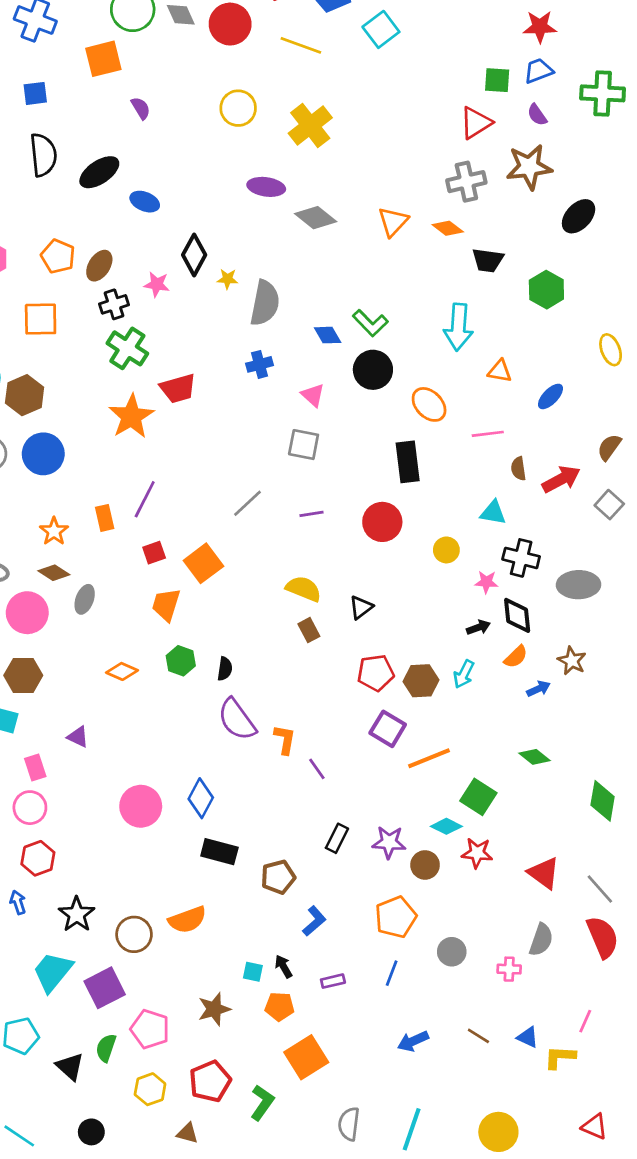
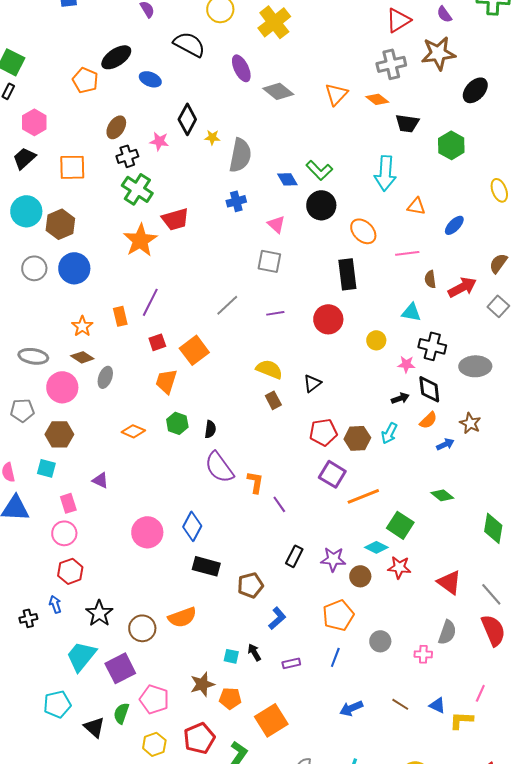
black semicircle: (43, 155) -> (189, 44), moved, turned -56
purple ellipse: (266, 187) -> (241, 68), turned 56
orange pentagon: (58, 256) -> (85, 80), moved
orange pentagon: (280, 1006) -> (230, 698), moved

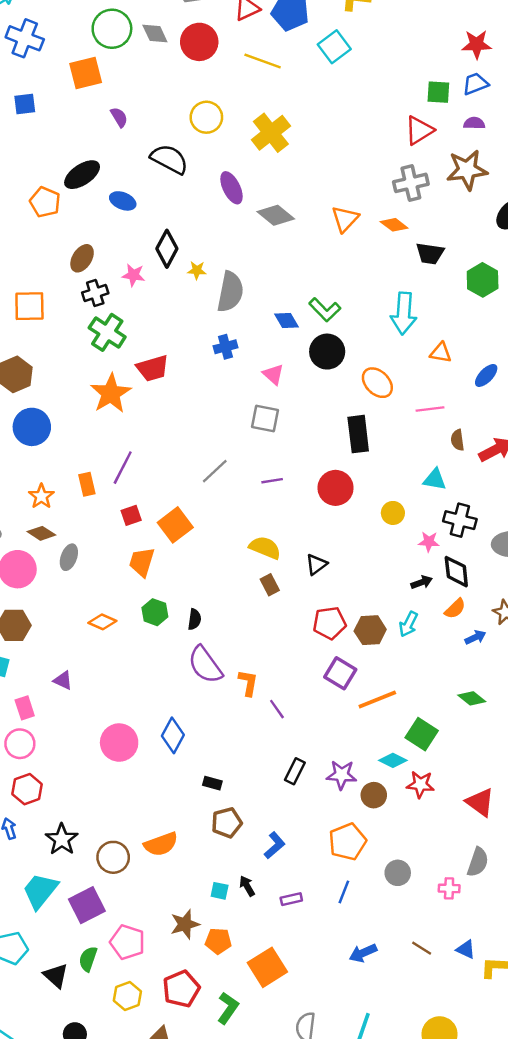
purple semicircle: (444, 14) -> (474, 123), turned 126
black rectangle: (206, 566) -> (212, 783), moved, size x0.6
brown pentagon: (250, 585) -> (227, 823), moved

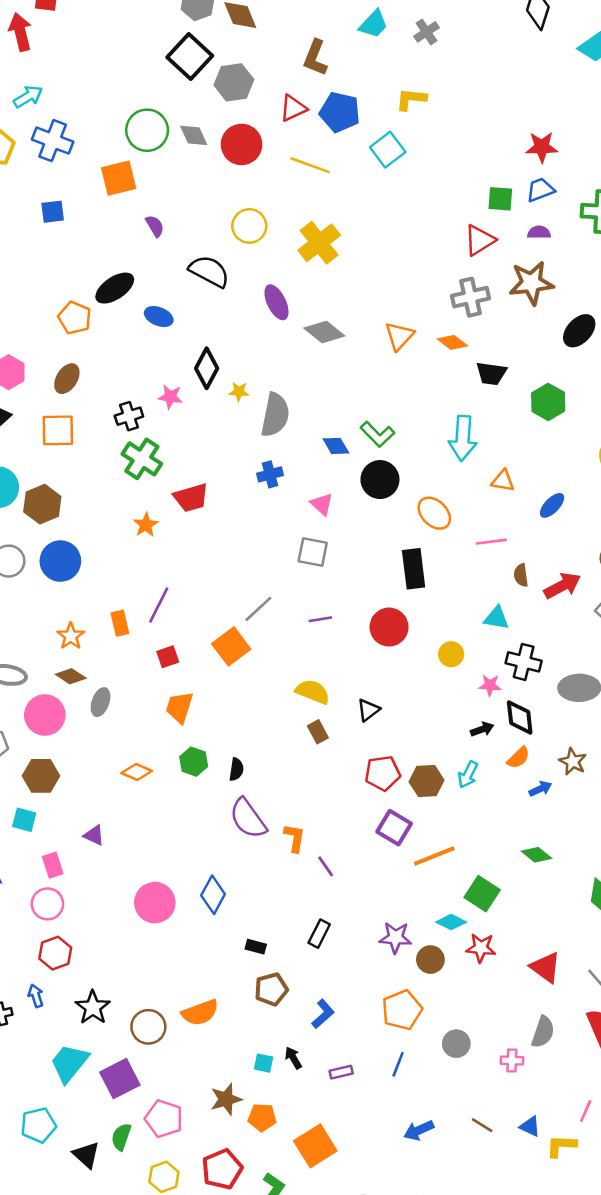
brown ellipse: (82, 258) -> (67, 379), moved
orange star: (111, 393) -> (146, 525), size x0.6
orange square: (175, 525) -> (231, 646), moved
black rectangle: (295, 771) -> (319, 934), moved

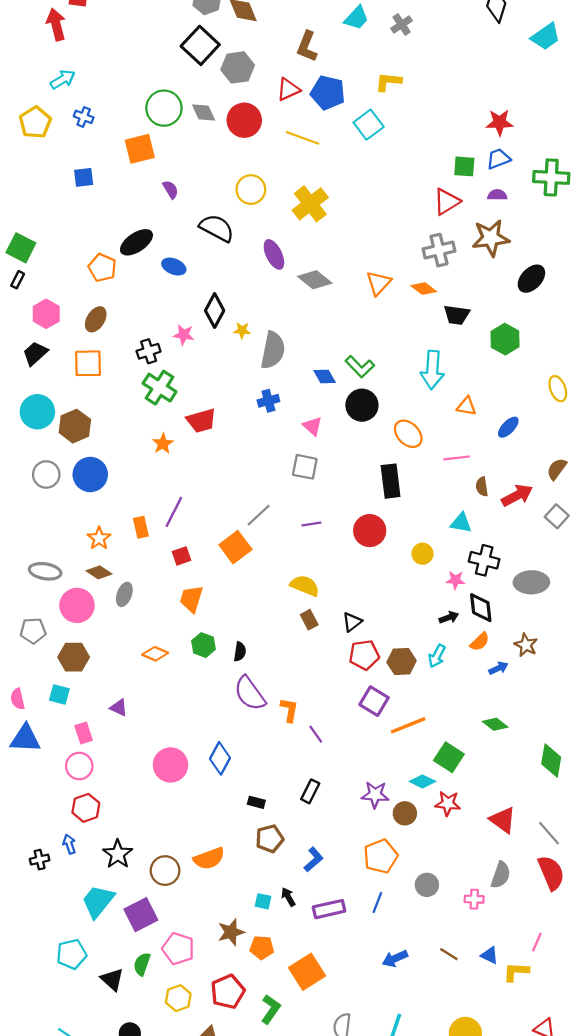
blue cross: (53, 141) -> (84, 117), size x0.6
black triangle: (368, 710) -> (352, 622), moved
purple rectangle: (341, 1072) -> (329, 909), size x1.6

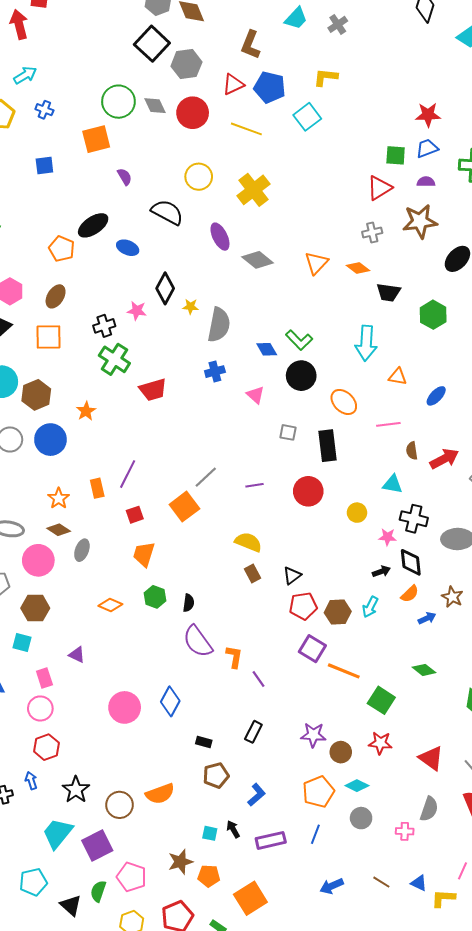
gray cross: (439, 250) -> (372, 232), size x0.7
orange star: (163, 444) -> (86, 411), moved
gray square: (305, 467) -> (288, 432), moved, size x0.7
orange line: (408, 725) -> (344, 671), turned 44
cyan diamond: (422, 781) -> (357, 786), moved

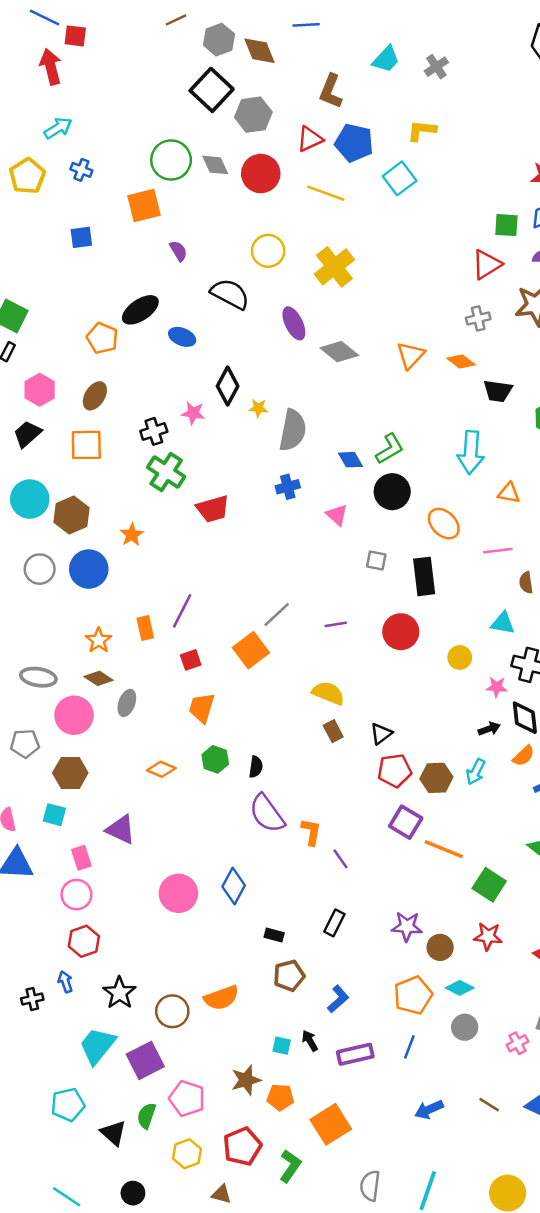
green L-shape: (299, 340) -> (390, 449), turned -76
purple triangle: (77, 655) -> (121, 829), size x1.5
pink cross: (405, 831) -> (517, 1043), turned -30

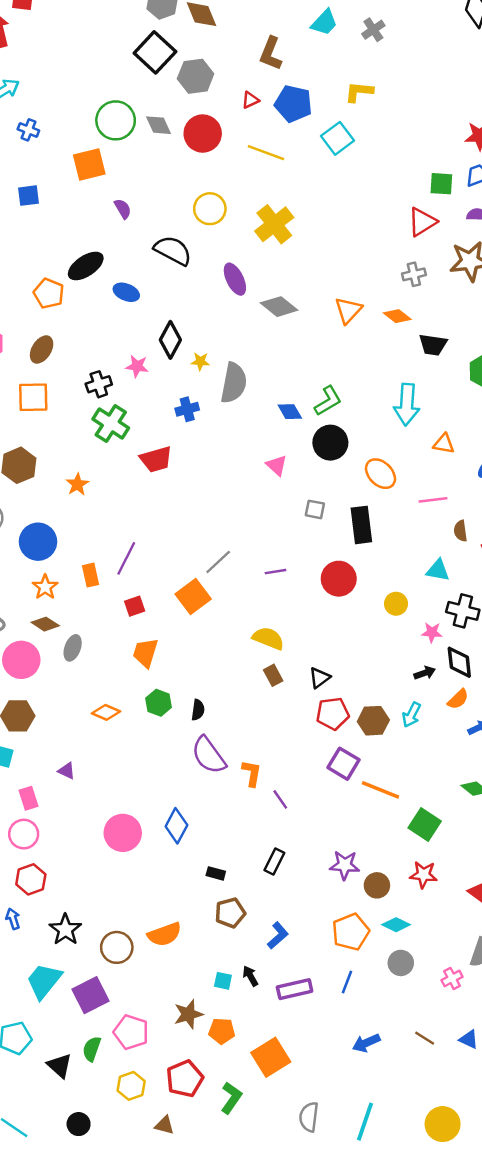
red triangle: (310, 139) -> (250, 100), size x0.7
blue cross: (288, 487) -> (187, 409), moved
blue circle: (89, 569) -> (38, 542), moved
purple triangle: (121, 829) -> (67, 771), size x0.6

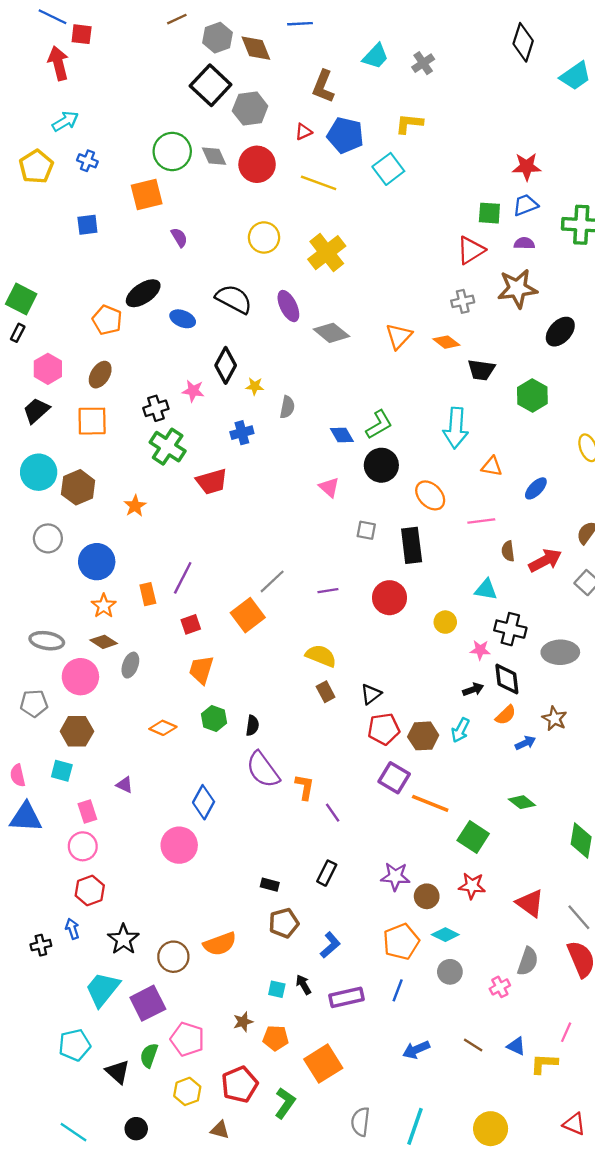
black semicircle: (173, 250) -> (234, 299), moved
gray semicircle: (234, 383) -> (287, 407), size x0.6
blue diamond: (176, 826) -> (204, 802), moved
brown star: (188, 1014) -> (243, 1022), size x0.7

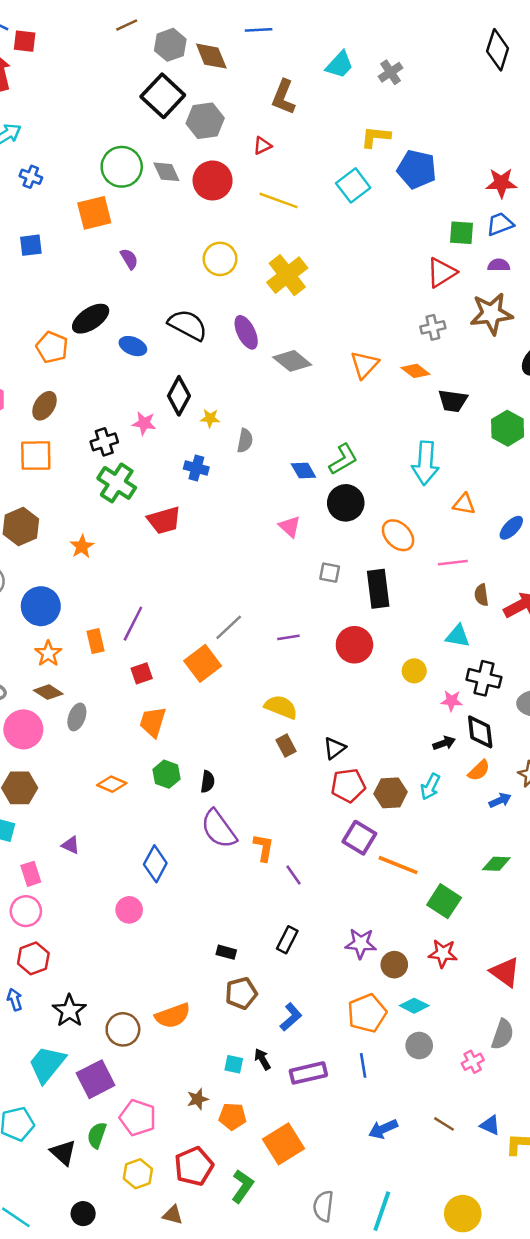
blue pentagon: (345, 135) -> (417, 169), moved
blue cross: (242, 433) -> (196, 468), turned 30
green diamond: (522, 802) -> (496, 864), turned -36
pink circle: (179, 845) -> (129, 910), size x0.7
blue line: (398, 990) -> (363, 1065), turned -30

